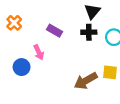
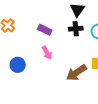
pink arrow: (39, 52) -> (47, 53), moved

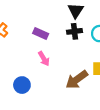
blue circle: (18, 65) -> (22, 85), moved

